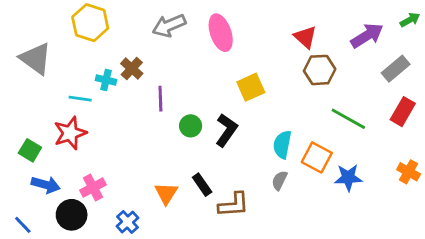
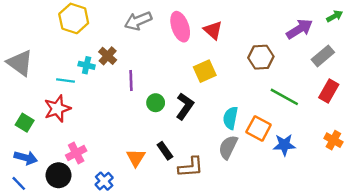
red triangle: (305, 37) -> (213, 30), moved
gray triangle: (36, 58) -> (20, 63), moved
gray semicircle: (279, 180) -> (228, 147), size x1.5
blue arrow: (46, 185) -> (26, 158), moved

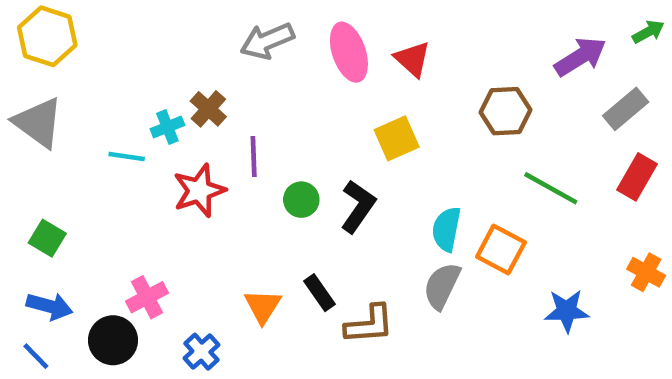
yellow hexagon: (74, 18) -> (47, 36), moved
cyan cross: (87, 65) -> (167, 127), turned -35
red star: (57, 109) -> (199, 191), moved
blue star: (284, 145) -> (567, 311), moved

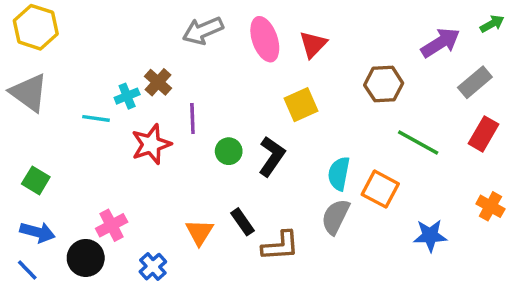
red triangle: (412, 59) -> (313, 44), turned 32

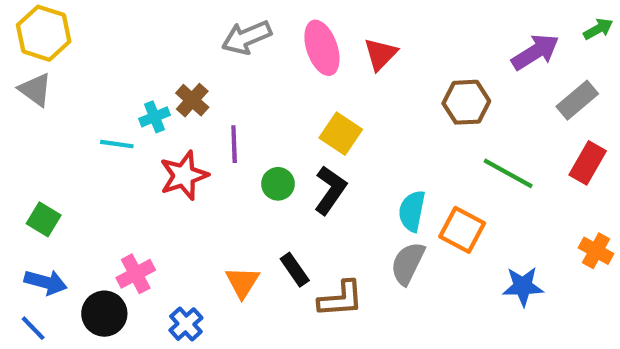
gray triangle: (29, 93) -> (35, 90), moved, size x0.7
yellow square: (301, 105) -> (341, 134), moved, turned -32

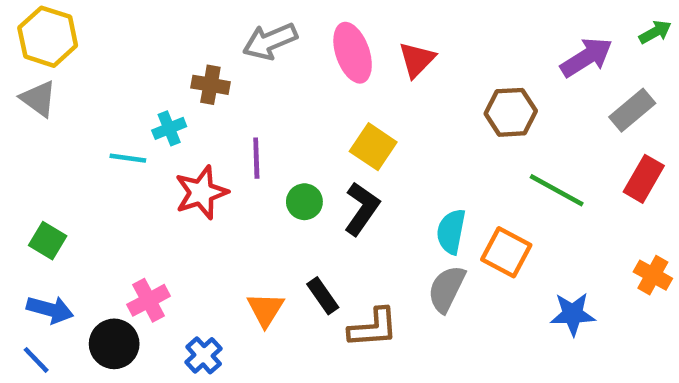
brown cross: (192, 100) -> (210, 85), moved, turned -32

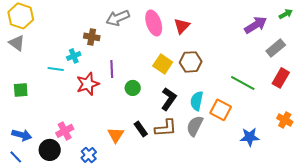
brown hexagon: (511, 112) -> (191, 62), moved
black L-shape: (362, 209) -> (169, 99), moved
green square: (48, 241) -> (21, 90), moved, turned -35
brown L-shape: (373, 328) -> (166, 128), moved

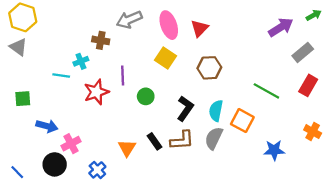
yellow square: (163, 64) -> (165, 58), moved
blue arrow: (22, 135) -> (47, 126), moved

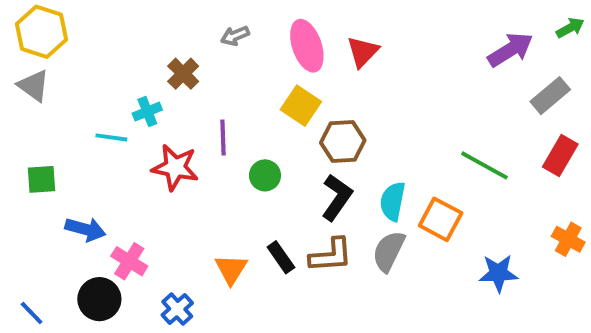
gray arrow: (129, 20) -> (235, 36), size x0.6
brown cross: (101, 40) -> (183, 74), turned 35
brown hexagon: (209, 68) -> (343, 141), moved
red star: (96, 92) -> (175, 167), turned 30
pink cross: (71, 144) -> (129, 261), turned -30

